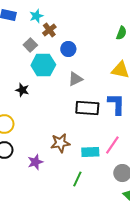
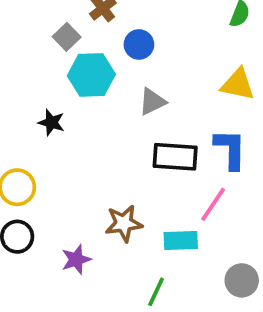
pink line: (112, 145) -> (213, 204), moved

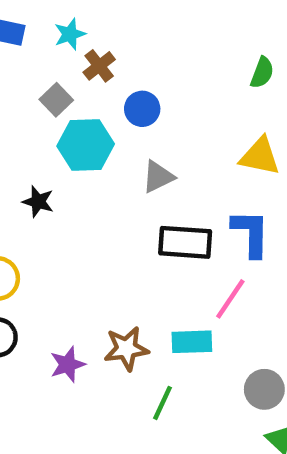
brown star: (124, 223) -> (126, 349), moved

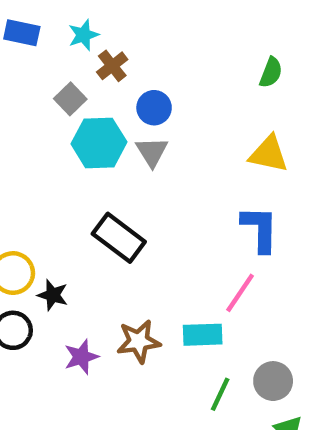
gray triangle: (158, 177) -> (152, 152), moved, turned -36
black star: (38, 202) -> (53, 295), moved
black rectangle: (185, 242) -> (119, 238), moved, turned 33
green line: (163, 403) -> (220, 394), moved

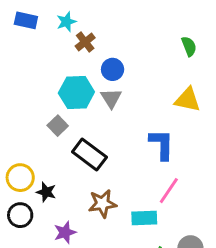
green semicircle: (271, 72) -> (189, 46), turned -42
gray square: (70, 99) -> (58, 126), moved
blue L-shape: (260, 229) -> (162, 144), moved
brown star: (139, 341) -> (102, 204), moved

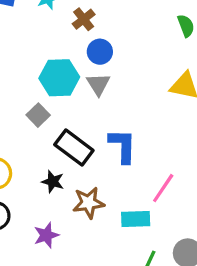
brown cross: (85, 42) -> (84, 19), moved
blue L-shape: (162, 144) -> (123, 146), moved
black star: (46, 192) -> (53, 182), moved

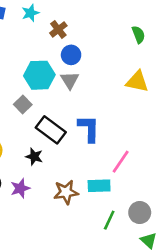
brown star: (88, 203) -> (66, 192), moved
purple star: (46, 235) -> (20, 188), moved

